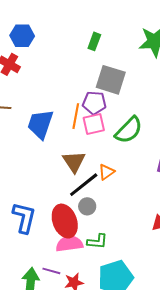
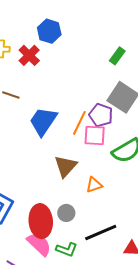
black line: (84, 185) -> (101, 233), moved
pink semicircle: (69, 244) -> (39, 244), turned 36

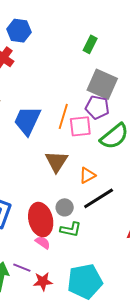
purple pentagon: (101, 115) -> (97, 107), moved
black line: (101, 233) -> (99, 198), moved
pink semicircle: (39, 244) -> (43, 243), size x0.6
green L-shape: (67, 249) -> (71, 229), moved

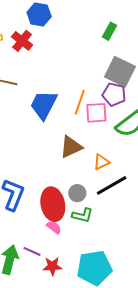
brown triangle: (56, 161) -> (71, 147), turned 30

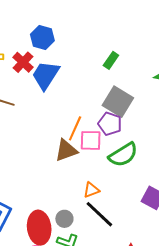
blue trapezoid: (44, 105) -> (46, 75), moved
brown triangle: (71, 147) -> (66, 150), moved
black line: (112, 185) -> (99, 214), turned 68

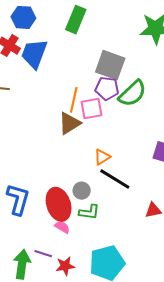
green rectangle: (111, 60) -> (76, 20), moved, size x1.5
green semicircle: (123, 155) -> (132, 93), moved

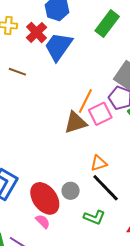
pink square: (91, 109) -> (100, 114), turned -30
red ellipse: (59, 204) -> (45, 198), turned -32
green L-shape: (89, 212) -> (94, 217), moved

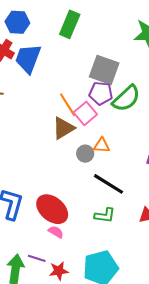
orange line: (85, 101) -> (68, 105), turned -45
orange triangle: (99, 163) -> (102, 145), moved, turned 36
gray circle: (71, 191) -> (85, 154), moved

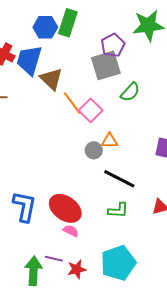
blue hexagon: (17, 22) -> (45, 27), moved
gray square: (104, 70) -> (106, 65), turned -32
purple pentagon: (101, 93) -> (113, 45), moved, turned -30
green semicircle: (126, 98) -> (130, 92), size x0.7
brown triangle: (63, 128) -> (51, 79), moved, turned -40

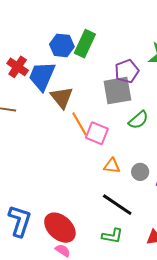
pink square: (91, 110) -> (97, 133), turned -30
gray circle: (94, 150) -> (140, 172), moved

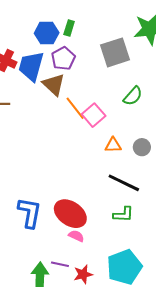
green rectangle: (85, 44) -> (69, 28), size x0.6
purple pentagon: (127, 71) -> (63, 58), moved
gray square: (117, 91) -> (115, 52), moved
pink square: (97, 133) -> (94, 115), turned 35

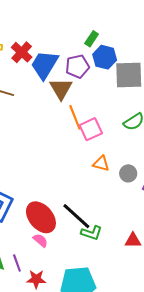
blue hexagon: (47, 33) -> (105, 57), moved
black line: (124, 183) -> (76, 216), moved
purple line: (60, 264) -> (17, 263), turned 42

